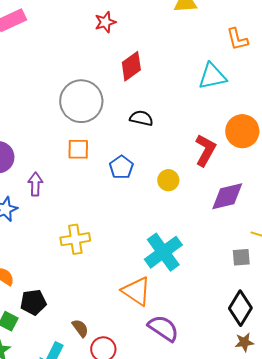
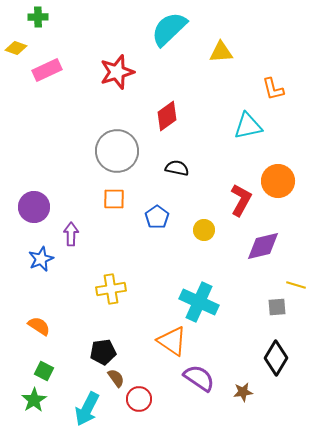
red star: (105, 22) -> (117, 72), moved, size x1.6
cyan cross: (163, 252) -> (199, 302), turned -30
black pentagon: (33, 302) -> (103, 352), moved
brown star: (244, 342) -> (243, 392), moved

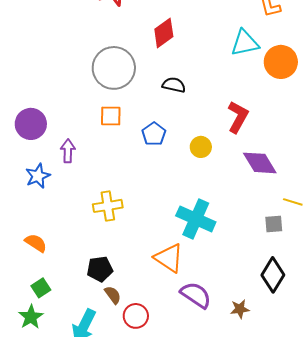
orange circle: (278, 181) -> (281, 62), moved
purple diamond: (263, 246) -> (260, 163), turned 72
green square: (44, 371) -> (41, 288), turned 30

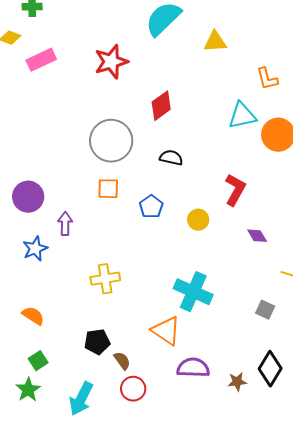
purple diamond: (260, 163) -> (257, 236), size x0.6
gray square: (274, 224) -> (265, 310), moved, turned 30
black diamond: (273, 275) -> (270, 369), moved
brown semicircle: (113, 295) -> (122, 361), moved
purple semicircle: (196, 295) -> (193, 368), turned -32

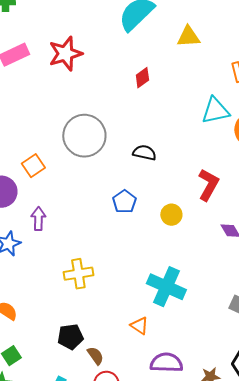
red star: (111, 62) -> (65, 54), moved
red diamond: (161, 106) -> (142, 78), moved, size x0.7
orange square: (108, 189) -> (33, 166), moved, turned -35
orange triangle: (166, 331) -> (139, 326), size x0.6

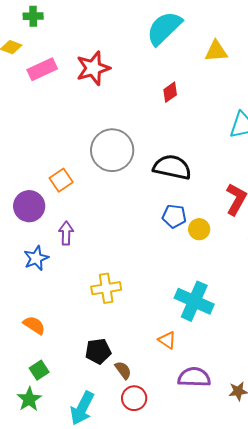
black semicircle: (144, 153) -> (172, 167), size x1.6
blue pentagon: (124, 202) -> (174, 216), moved, turned -30

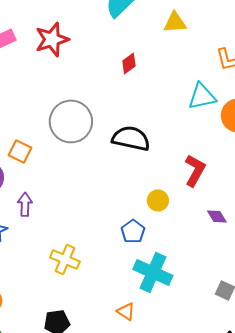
orange square: (61, 180) -> (20, 151), turned -30
blue pentagon: (174, 216) -> (133, 231), moved, turned 30
yellow cross: (106, 288) -> (65, 259), turned 32

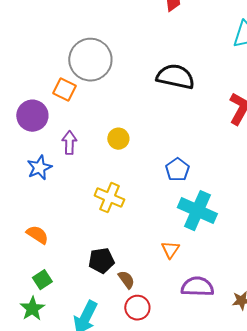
gray circle: (71, 121) -> (90, 60), moved
yellow circle: (158, 200) -> (118, 139), moved
orange triangle: (126, 311) -> (170, 250), turned 30

